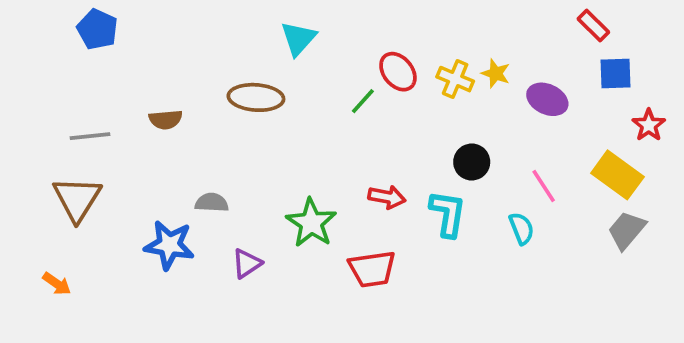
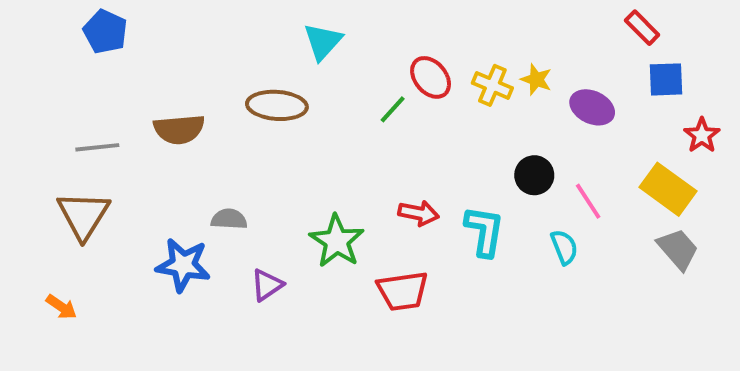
brown semicircle: (166, 120) -> (179, 129), size x1.4
black circle: (472, 162) -> (534, 175), moved
gray trapezoid: (627, 230) -> (678, 249), turned 99

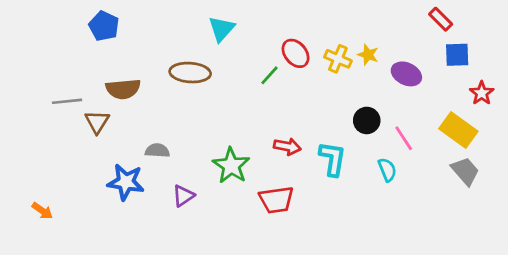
blue pentagon: (105, 32) -> (104, 26), moved
brown triangle: (83, 215) -> (97, 122), moved, size x0.7

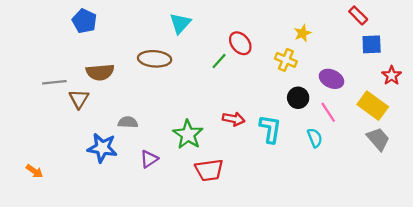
yellow star: (368, 55) -> (303, 33), moved, turned 30
yellow cross: (338, 59) -> (286, 60), moved
purple ellipse: (406, 74) -> (332, 79), moved
red trapezoid: (276, 200) -> (209, 170), moved

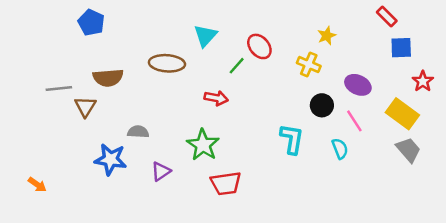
cyan triangle: (180, 23) -> (205, 36), moved
red arrow: (234, 119) -> (216, 98), moved

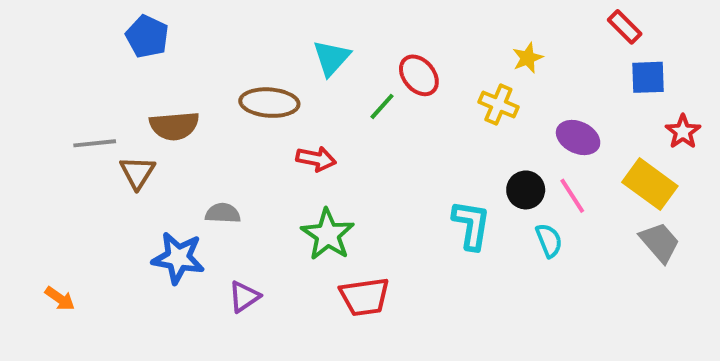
red arrow: (216, 98) -> (316, 159), moved
black circle: (322, 105) -> (526, 190), moved
purple triangle: (161, 171) -> (244, 297), moved

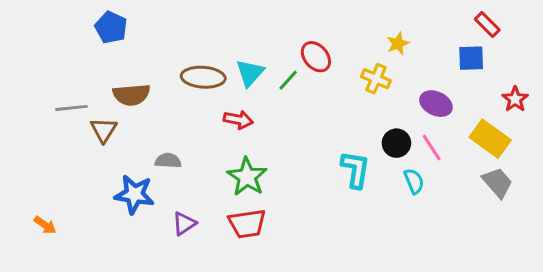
red rectangle: (625, 27) -> (487, 25), moved
cyan triangle: (332, 58) -> (250, 73), moved
blue square: (648, 77) -> (471, 58), moved
red trapezoid: (365, 297) -> (247, 224), moved

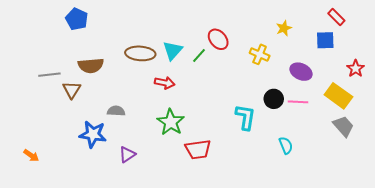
yellow star: (398, 44) -> (284, 28), moved
pink line: (432, 147) -> (298, 102), turned -54
cyan semicircle: (414, 181) -> (286, 145), moved
red trapezoid: (247, 224) -> (198, 149), moved

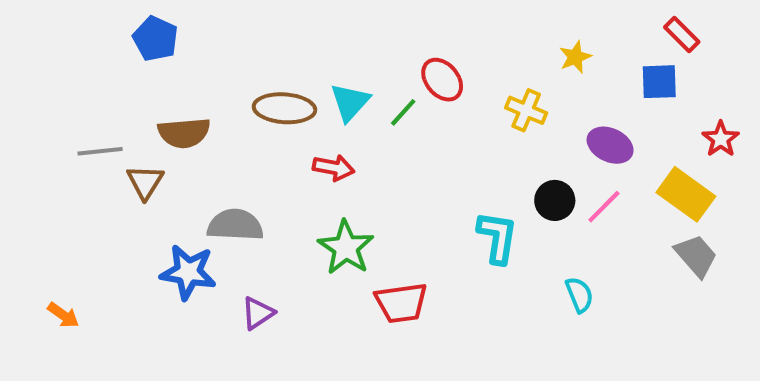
pink line: (298, 102) -> (604, 207), turned -48
gray semicircle: (116, 111) -> (235, 225), size x1.5

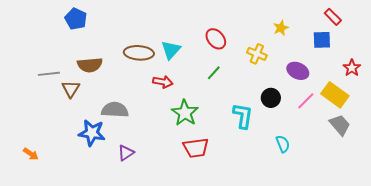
green line: (403, 112) -> (214, 73), moved
pink line: (604, 207) -> (306, 101), moved
green star: (346, 248) -> (185, 113), moved

